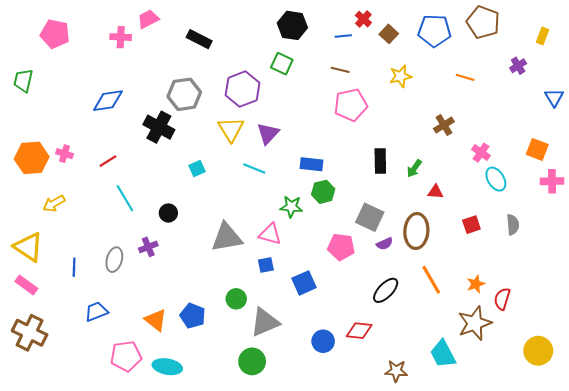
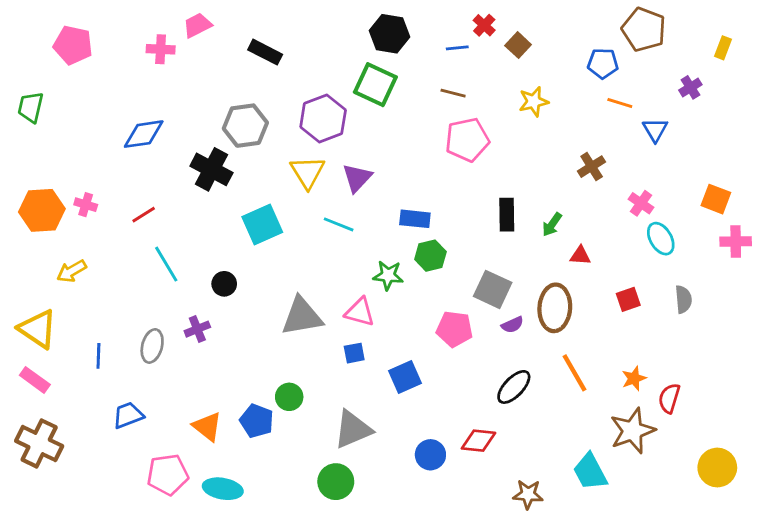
blue pentagon: (434, 31) -> (603, 63), moved, size x0.7
green square: (282, 64) -> (375, 85), size x1.4
blue triangle: (554, 97) -> (655, 130), moved
cyan square: (197, 168) -> (262, 224), size x1.8
green circle: (236, 299) -> (289, 397), moved

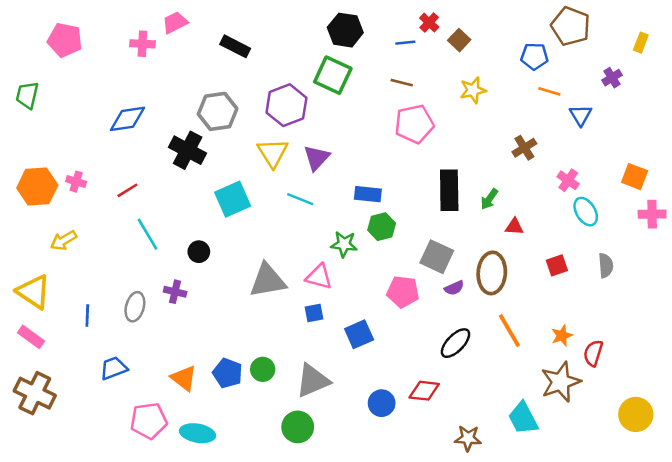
black rectangle: (507, 215) -> (449, 190), size x1.4
purple cross: (197, 329) -> (175, 292), turned 35
green circle: (289, 397) -> (263, 369), moved

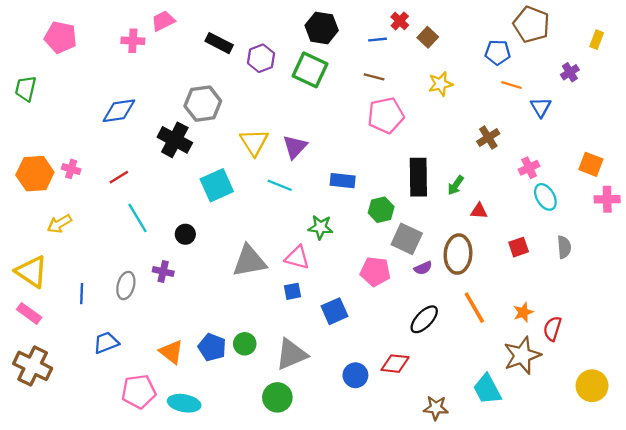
purple hexagon: (286, 105) -> (261, 58), moved, size x0.7
pink cross: (568, 180) -> (529, 168), turned 30
green hexagon: (382, 227) -> (381, 210), moved

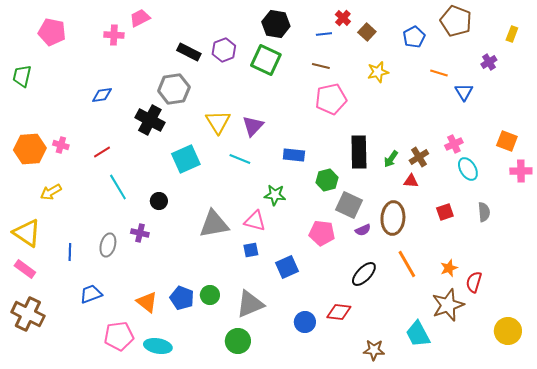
black rectangle: (219, 43) -> (189, 52), moved
blue pentagon: (498, 52) -> (414, 37), moved, turned -30
blue diamond: (119, 111) -> (102, 95), size x0.7
brown cross: (488, 138) -> (419, 157), moved

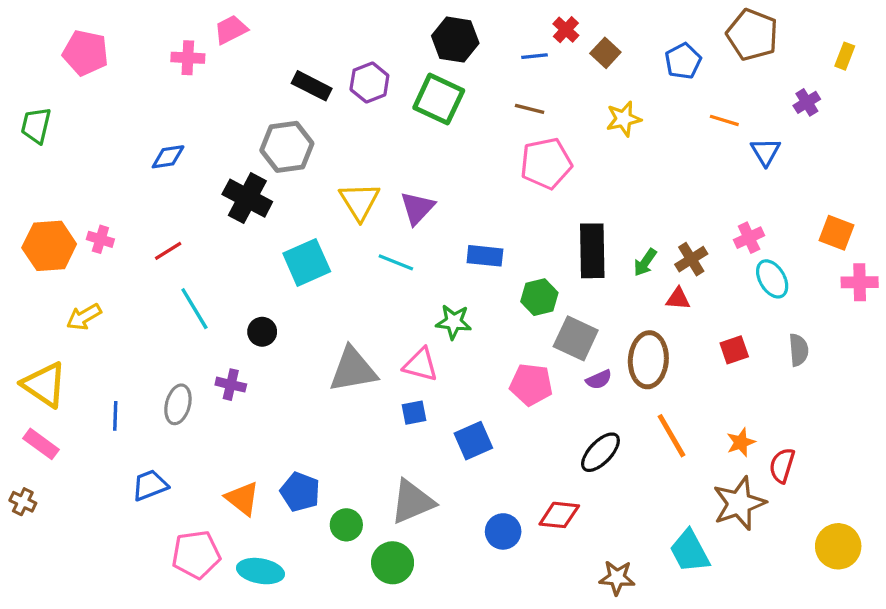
green circle: (210, 295) -> (346, 525), moved
brown cross: (28, 314) -> (23, 502), moved, size x0.5

